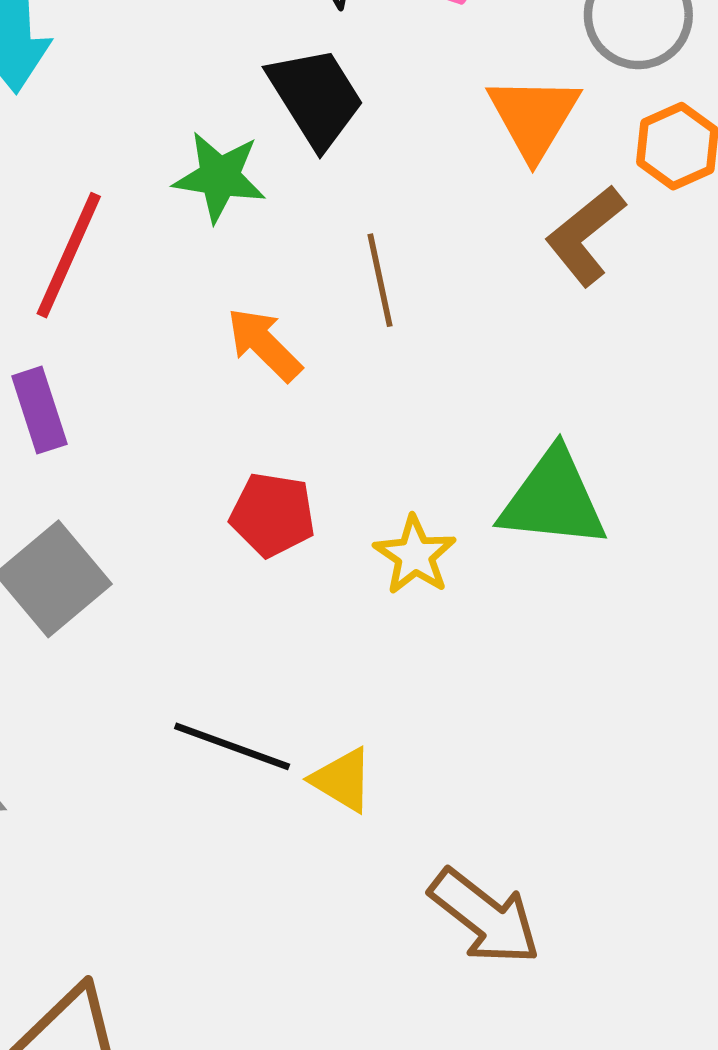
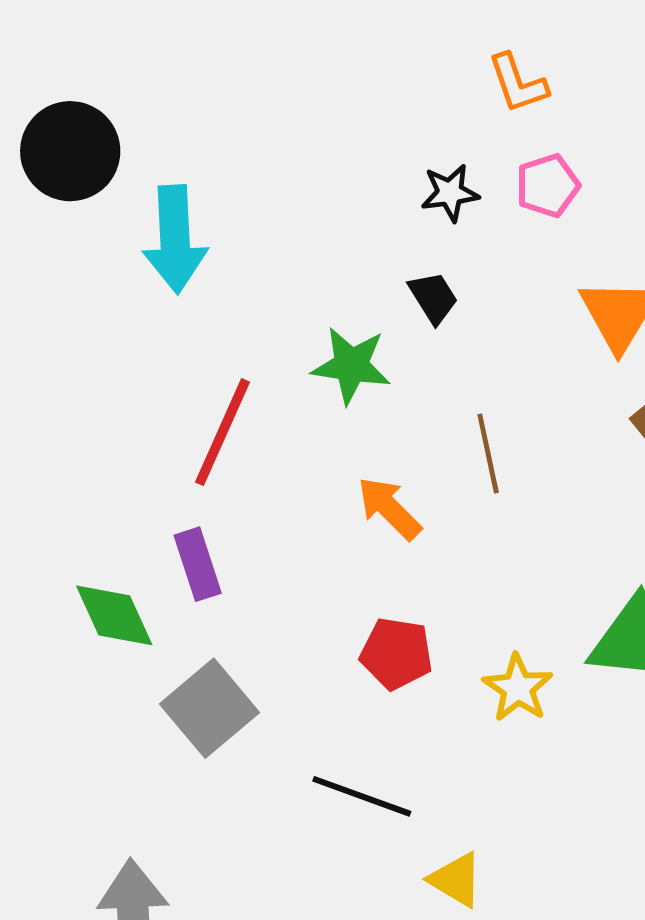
black trapezoid: (316, 97) -> (433, 298), size x0.6
black line: (232, 746) -> (362, 796), moved

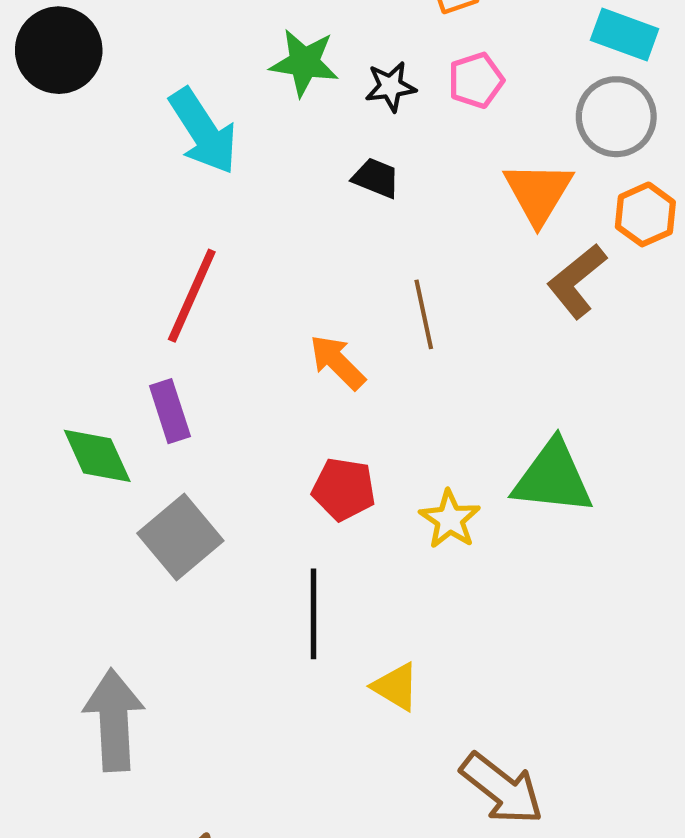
cyan arrow: (175, 239) -> (203, 131), moved, turned -30
black trapezoid: (433, 298) -> (376, 178), turned -36
green star: (351, 365) -> (304, 63), moved
black line: (362, 796) -> (314, 614), turned 70

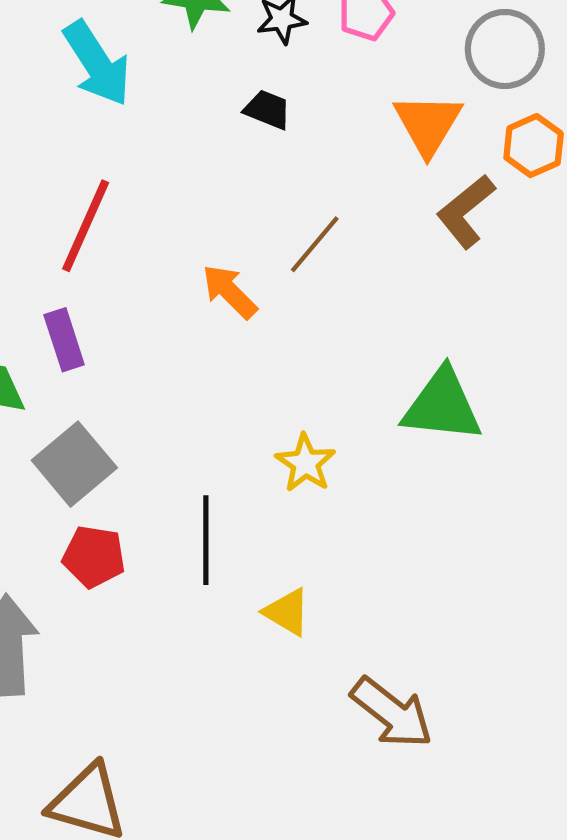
brown line: (424, 314) -> (315, 244), turned 52
red pentagon: (344, 489) -> (94, 557), moved
yellow star: (450, 519) -> (305, 463), moved

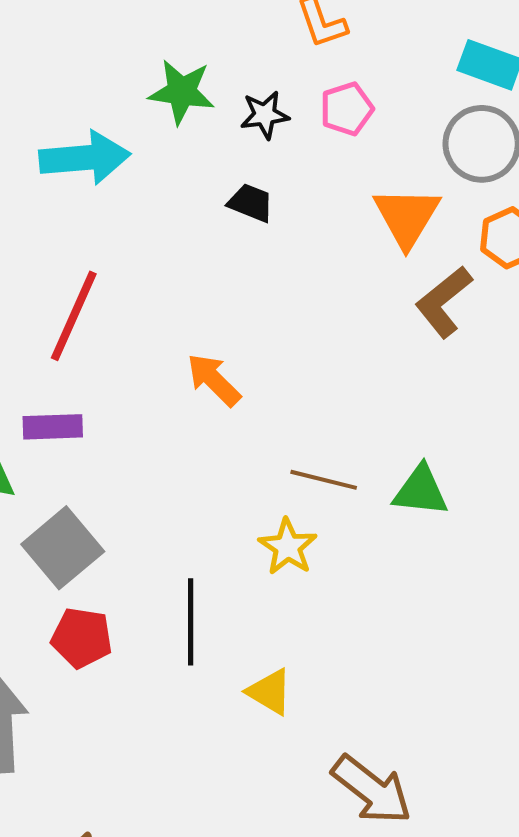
cyan arrow: (97, 63) -> (85, 158), turned -62
brown line: (315, 244) -> (324, 480), moved, turned 64
purple rectangle: (64, 340) -> (53, 427), turned -74
green triangle: (442, 406) -> (421, 491), size x0.7

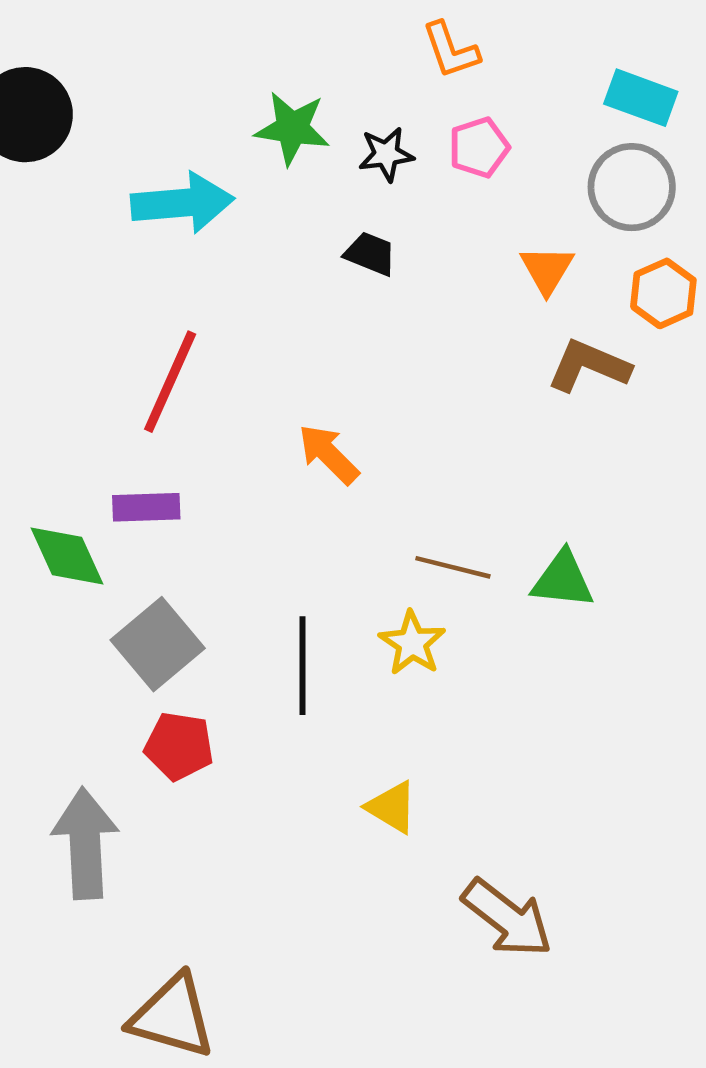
orange triangle: (407, 217) -> (547, 270), size x0.7
brown L-shape: (444, 302) -> (589, 366), turned 62
black line: (191, 622) -> (302, 666), moved

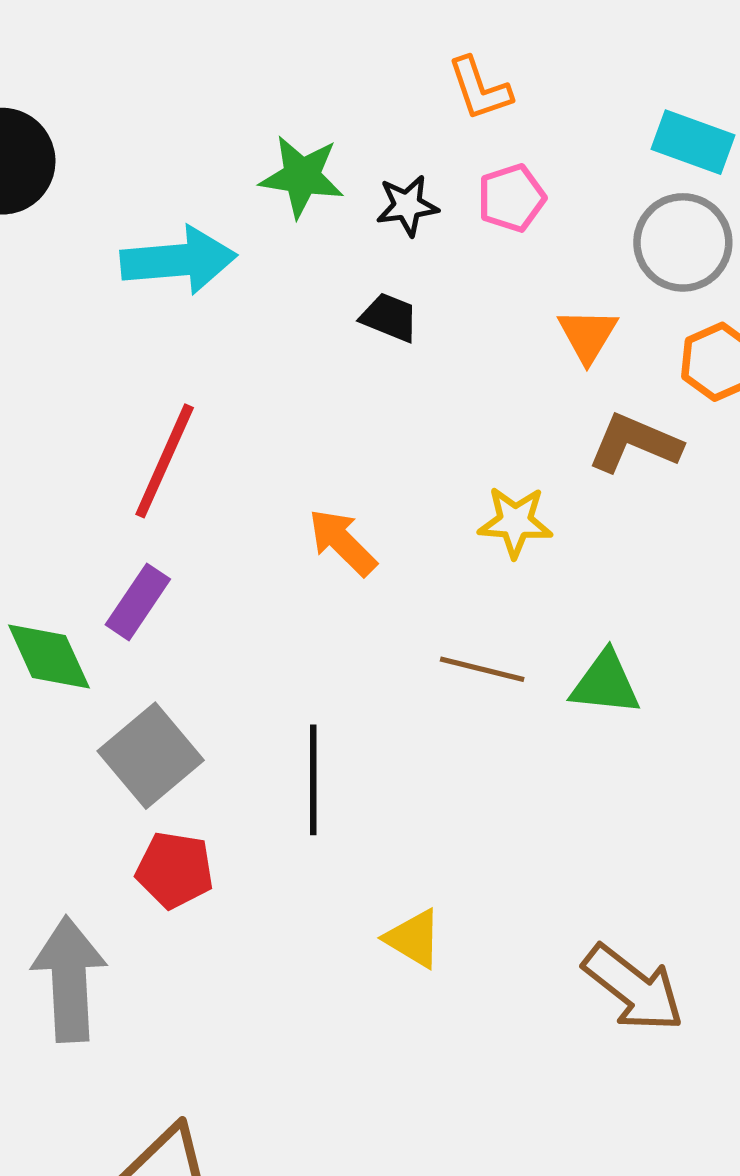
purple rectangle: (146, 507) -> (138, 602), turned -54
yellow star: (412, 643) -> (515, 522), moved, turned -30
brown arrow: (507, 918) -> (633, 988), moved

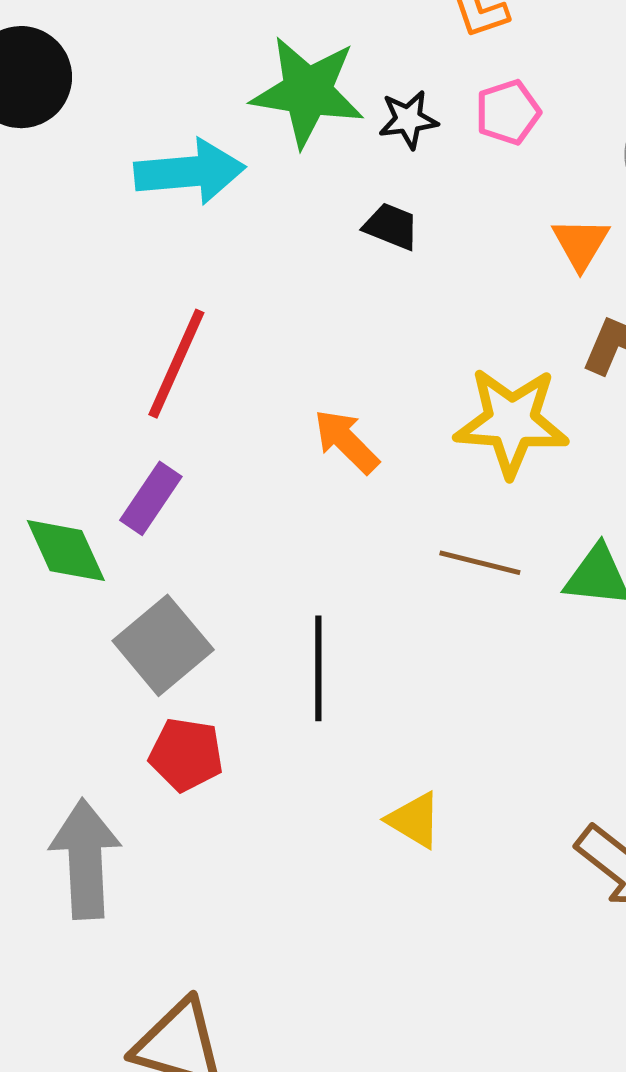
green star: (302, 176) -> (307, 92), size x1.4
yellow star: (515, 522) -> (511, 422), size x1.6

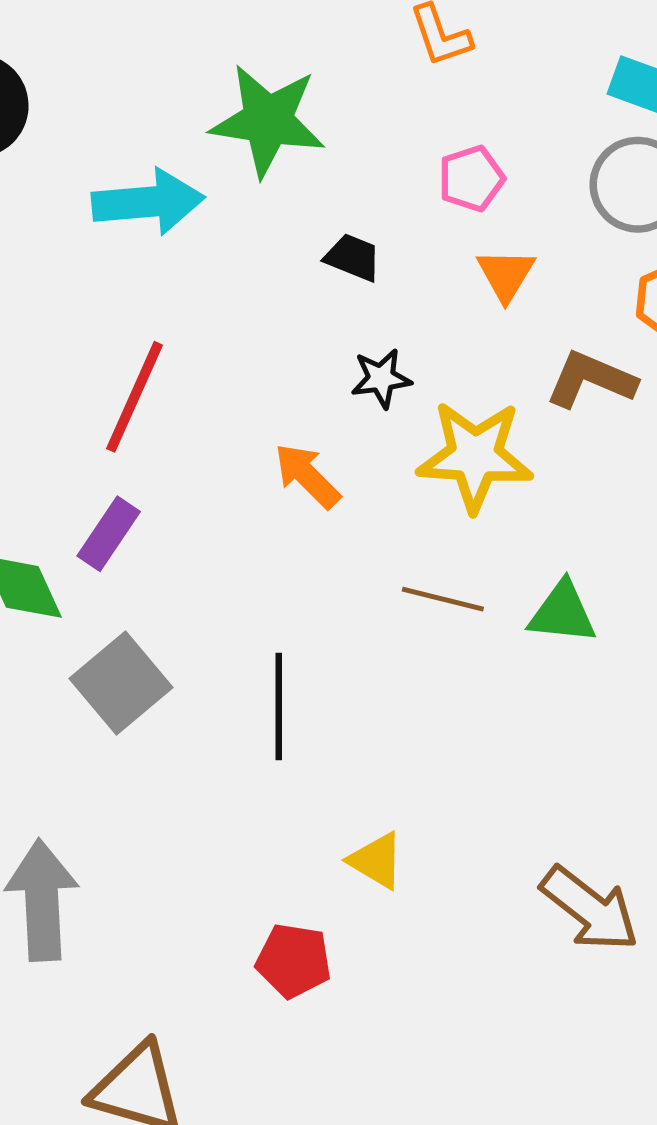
pink pentagon: (508, 112) -> (471, 179), moved
black star: (408, 120) -> (381, 378), moved
orange triangle: (581, 243) -> (506, 275), moved
red pentagon: (186, 755) -> (294, 961), moved

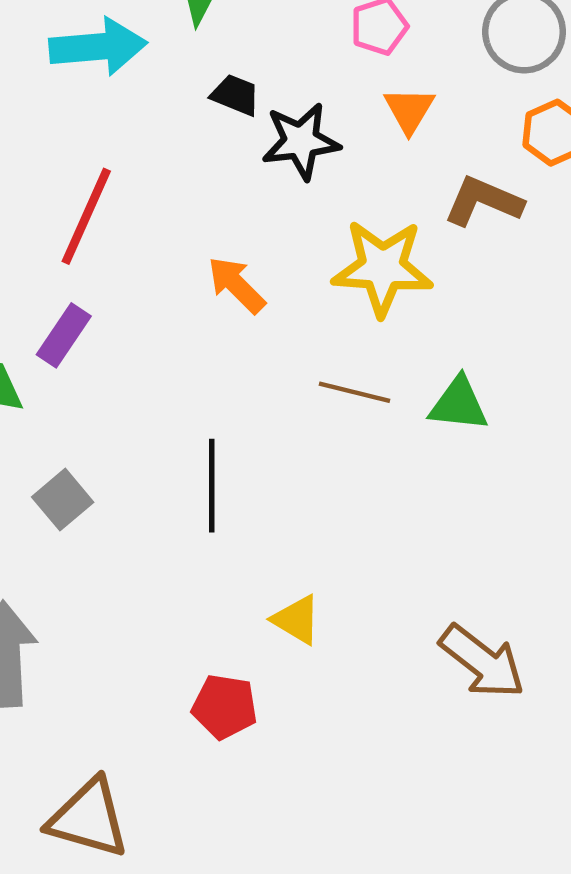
black trapezoid: (353, 257) -> (235, 95), moved
black star: (381, 378) -> (301, 141), moved, size x1.5
gray square: (121, 683) -> (63, 500), moved, size x0.7

